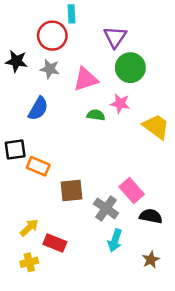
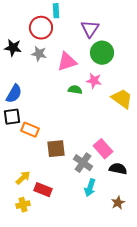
blue semicircle: (38, 109) -> (14, 94), moved

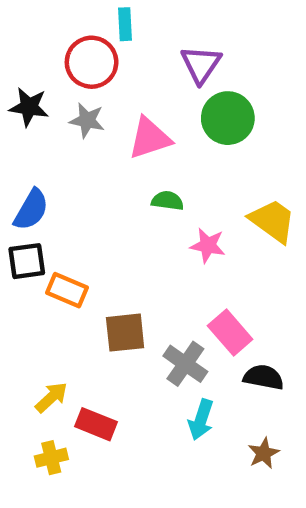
pink star: (94, 81) -> (208, 245), moved

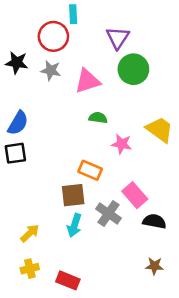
orange rectangle: (67, 290) -> (90, 170), moved
cyan arrow: (201, 420) -> (74, 225), moved
red rectangle: (96, 424) -> (68, 280), moved
brown star: (264, 453) -> (154, 266), turned 30

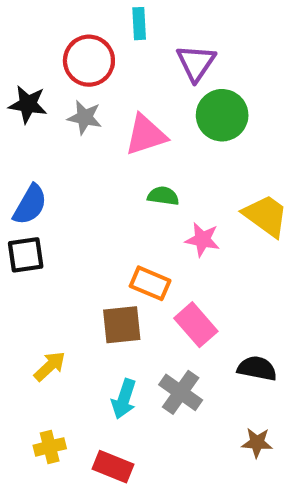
cyan rectangle: (73, 14) -> (139, 24), moved
pink rectangle: (135, 195) -> (196, 325), moved
gray cross: (109, 213) -> (181, 392), moved
cyan arrow: (74, 225) -> (124, 399), moved
yellow arrow: (30, 233) -> (50, 366), moved

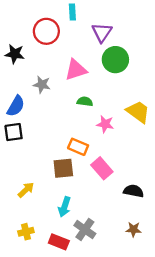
gray star: (85, 117) -> (42, 85), moved
gray cross: (181, 392) -> (85, 229), moved

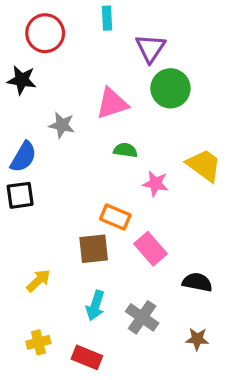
red circle: (46, 31) -> (45, 33), moved
gray cross: (85, 229) -> (142, 317), moved

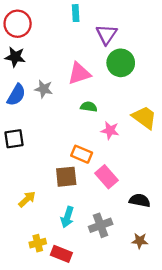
red circle: (45, 33) -> (18, 24), moved
blue semicircle: (23, 157) -> (16, 95), moved
gray cross: (142, 317) -> (101, 225), turned 35
yellow cross: (38, 342) -> (38, 243), moved

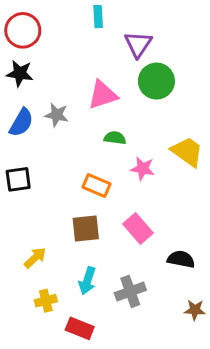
orange rectangle: (82, 154) -> (97, 185), moved
brown star: (140, 241) -> (195, 310), moved
yellow cross: (38, 243) -> (46, 301), moved

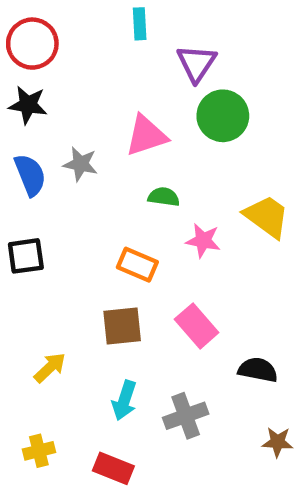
blue semicircle: (21, 123) -> (30, 175), turned -52
yellow cross: (46, 301) -> (39, 451), moved

